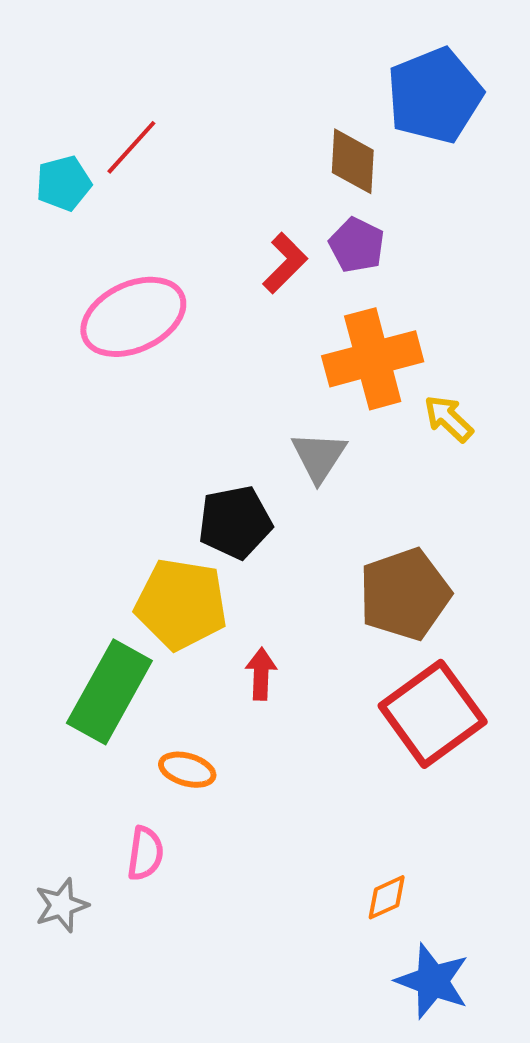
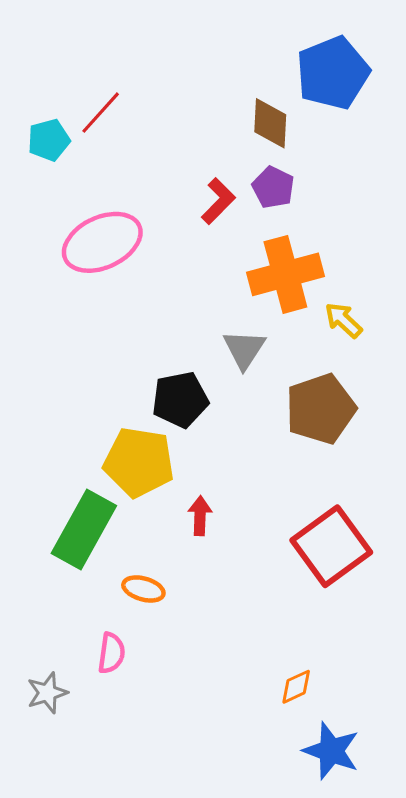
brown pentagon: (405, 594) -> (321, 409), moved

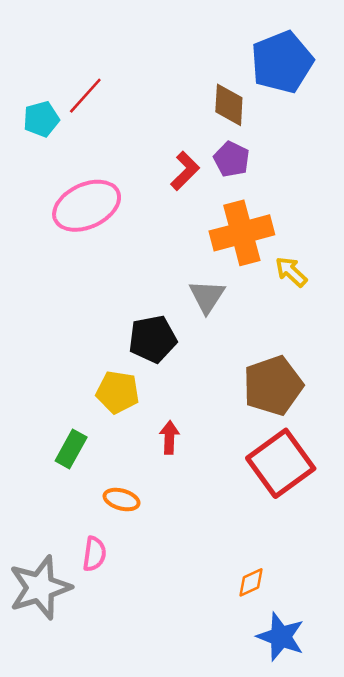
brown pentagon: (321, 409) -> (273, 386), moved
yellow pentagon: (139, 462) -> (118, 392), size x0.7
green rectangle: (84, 529) -> (71, 449), size x0.6
gray star: (47, 693) -> (40, 588), size x1.8

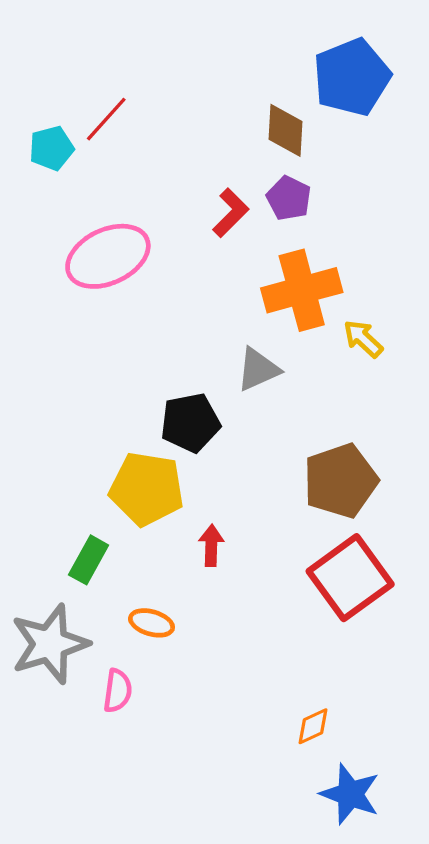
gray triangle: (207, 296) -> (258, 369), turned 33
yellow pentagon: (118, 392) -> (147, 489), size x1.4
gray star: (40, 588) -> (50, 644), moved

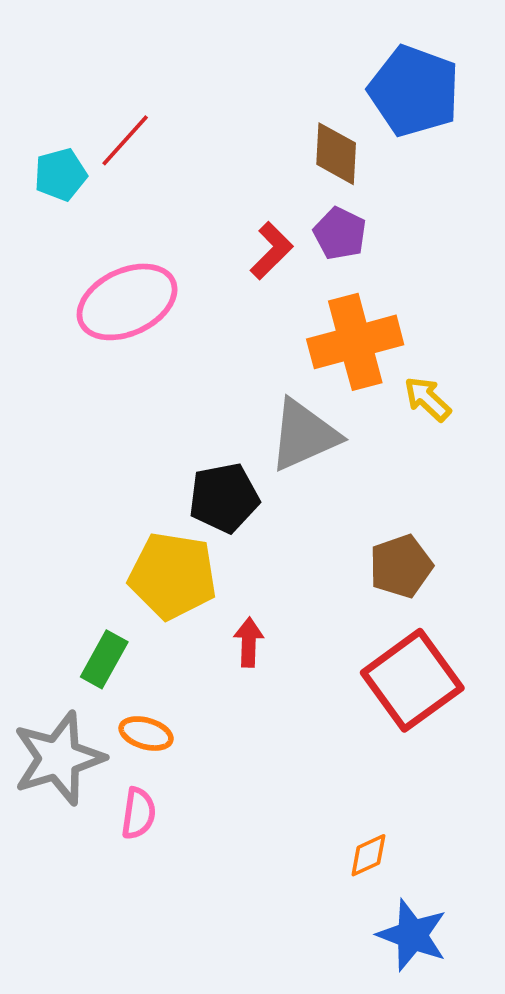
blue pentagon: (352, 77) -> (414, 91), turned -30
gray triangle: (258, 369) -> (304, 435), size x1.4
brown pentagon: (340, 481) -> (401, 566), size x0.7
orange ellipse: (152, 623) -> (146, 734), moved

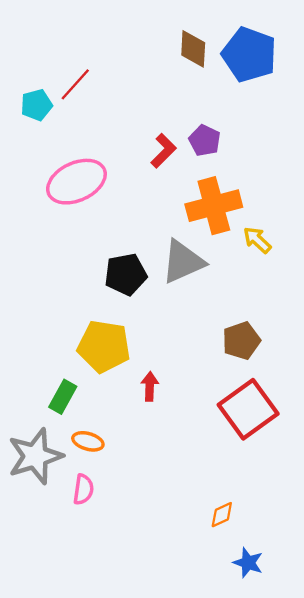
brown diamond: (336, 154) -> (193, 49), moved
black pentagon: (224, 498) -> (126, 274), moved
blue star: (412, 935) -> (248, 563), size x0.7

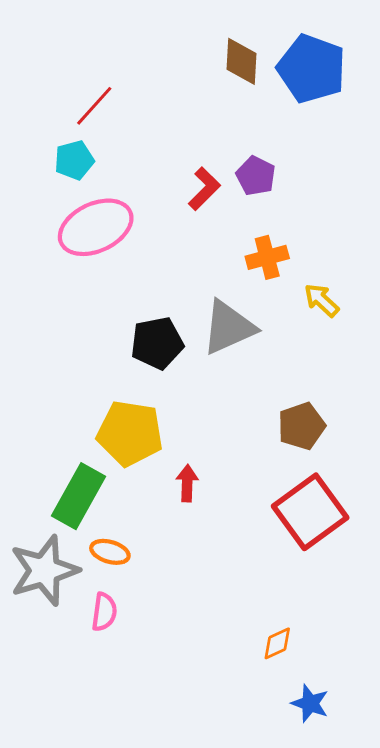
cyan pentagon: (36, 105) -> (74, 160), moved
orange cross: (214, 206) -> (267, 257), size x0.6
green rectangle: (63, 397) -> (78, 496), size x1.5

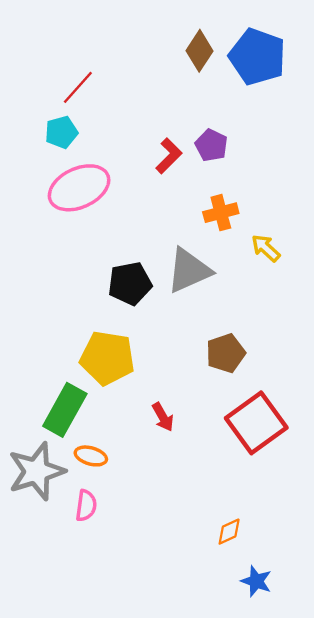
brown diamond: (241, 61) -> (200, 51), turned 30
brown pentagon: (302, 426) -> (226, 353), moved
red arrow: (187, 483) -> (163, 417), moved, turned 148

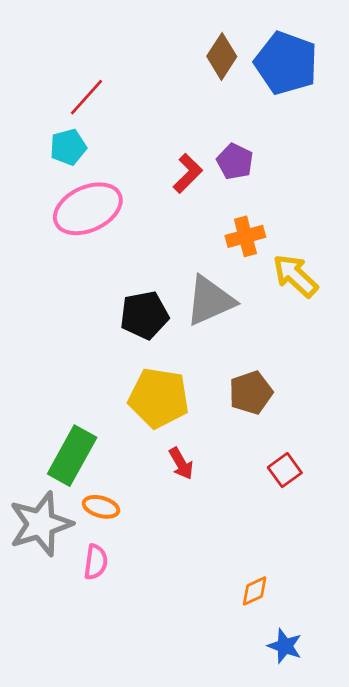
yellow arrow: (266, 248) -> (295, 276), size x1.4
yellow pentagon: (107, 358) -> (159, 398), moved
red square: (256, 423) -> (285, 470), size x0.5

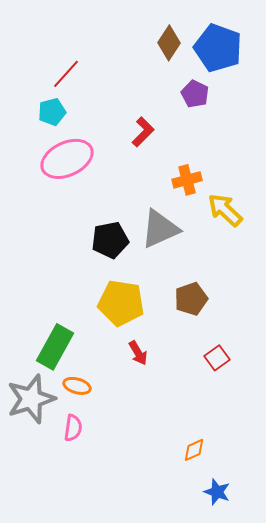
purple pentagon: (235, 162) -> (195, 94), moved

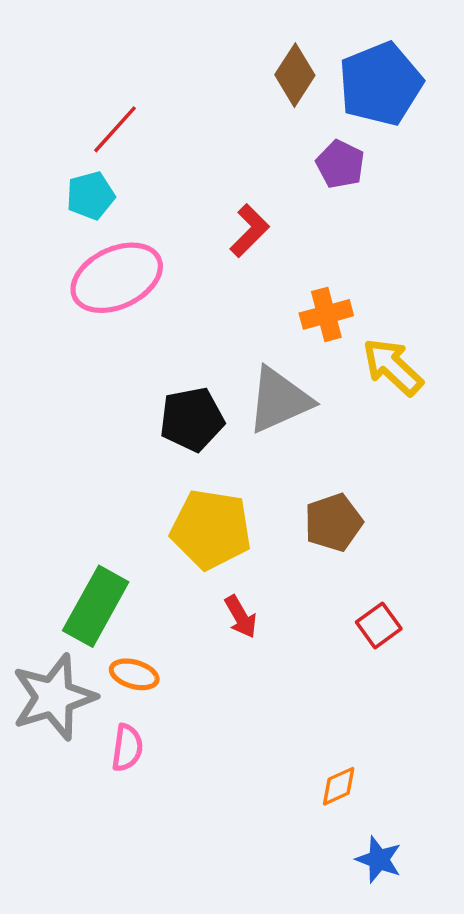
blue pentagon: (218, 48) -> (381, 84), turned 30

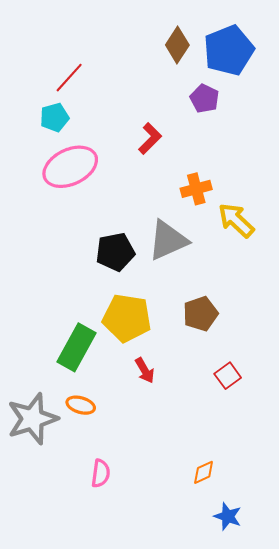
green rectangle: (96, 606) -> (77, 347), moved
pink semicircle: (127, 748) -> (101, 473), moved

